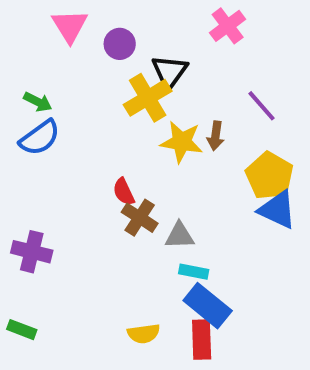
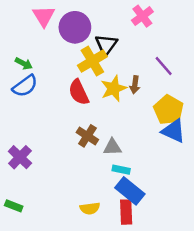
purple circle: (120, 44) -> (75, 27), size x1.6
yellow star: (182, 142) -> (114, 88), turned -30
red semicircle: (124, 192) -> (79, 92), moved, size x1.5
purple cross: (32, 252) -> (20, 157), turned 30

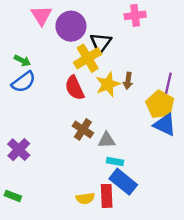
pink cross: (142, 16) -> (135, 15), turned 30
purple line: (164, 66) -> (168, 83), moved, turned 54
red rectangle: (126, 212) -> (107, 196), moved

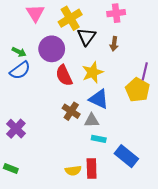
purple circle: (71, 26) -> (52, 49), moved
yellow cross: (88, 58) -> (70, 18), moved
brown arrow: (128, 81) -> (114, 44), moved
blue triangle: (165, 125) -> (99, 99), moved
blue rectangle: (123, 182) -> (126, 156), moved

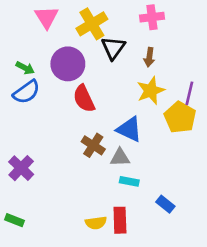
yellow star: (93, 72) -> (151, 91), moved
blue rectangle: (126, 156) -> (165, 204), size x0.6

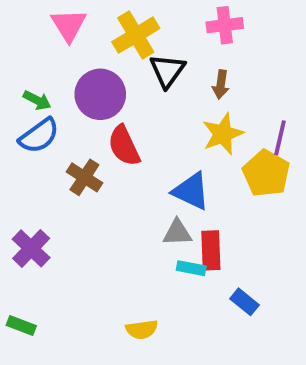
brown cross: (93, 145) -> (84, 177), moved
red rectangle: (120, 220) -> (211, 250), moved

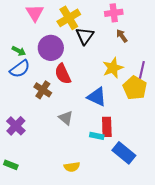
brown arrow: (221, 84) -> (122, 36), moved, turned 136
gray triangle: (177, 233) -> (66, 118), moved, turned 42
blue rectangle: (244, 302) -> (124, 153), size x1.6

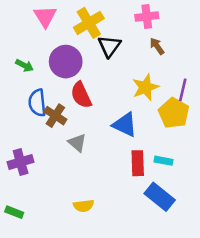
blue semicircle: (20, 69) -> (37, 103), moved, turned 120
gray triangle: (66, 118) -> (77, 143), moved
purple cross: (16, 126) -> (21, 162), turned 30
cyan rectangle: (97, 136) -> (163, 161), moved
yellow semicircle: (72, 167) -> (84, 206), moved

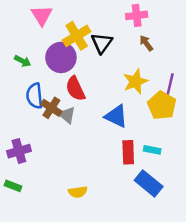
yellow cross: (89, 23) -> (77, 36), moved
gray triangle: (77, 143) -> (67, 115), moved
green rectangle: (14, 212) -> (13, 186), moved

